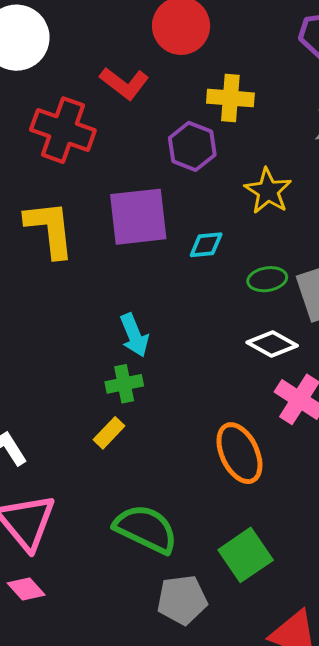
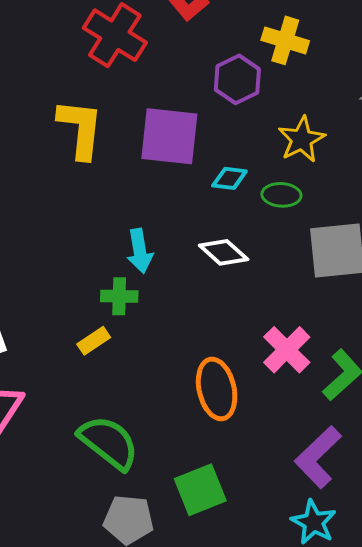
green ellipse: (267, 279) -> (281, 195), moved
white diamond: (272, 344) -> (224, 252), moved

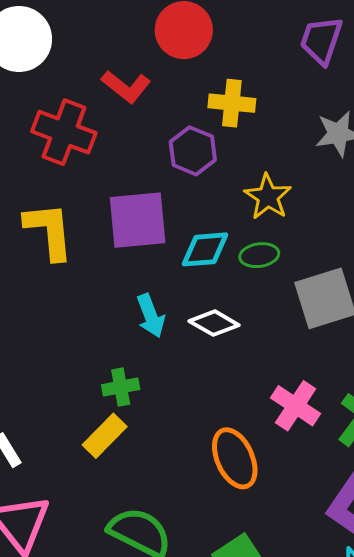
cyan diamond: (229, 178) -> (205, 249), size x1.4
cyan arrow: (140, 251) -> (151, 316), moved
yellow rectangle: (94, 341) -> (105, 436), size x1.4

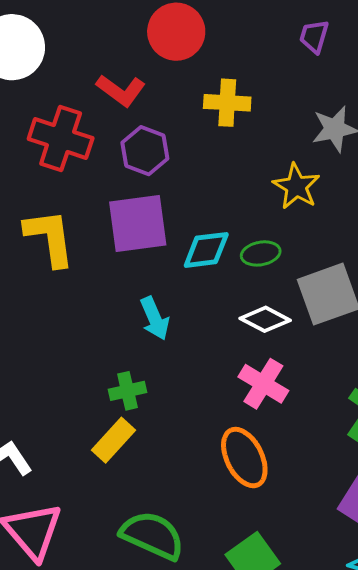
purple trapezoid: (321, 40) -> (314, 36), size x0.7
purple hexagon: (193, 151) -> (145, 151), moved
yellow star: (268, 197) -> (296, 186), moved
white diamond: (214, 323) -> (265, 319), moved
pink cross: (296, 406) -> (263, 384), moved

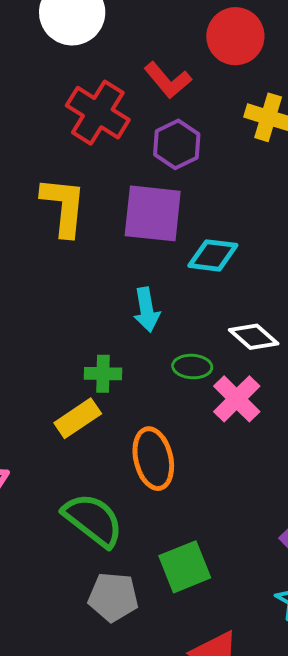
green ellipse: (261, 253) -> (192, 367), moved
orange ellipse: (244, 458) -> (153, 459), moved

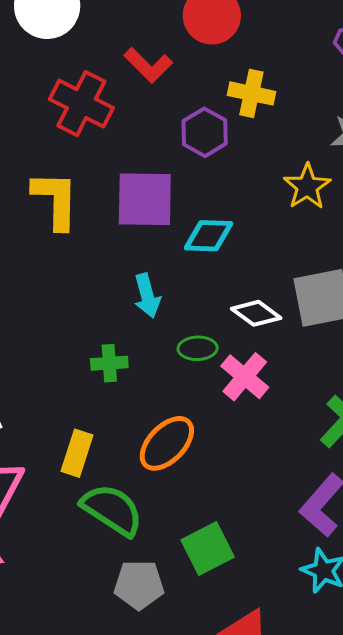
purple hexagon: (177, 144) -> (205, 132), moved
yellow rectangle: (78, 418) -> (77, 453), moved, turned -33
orange ellipse: (153, 459) -> (167, 443), turned 62

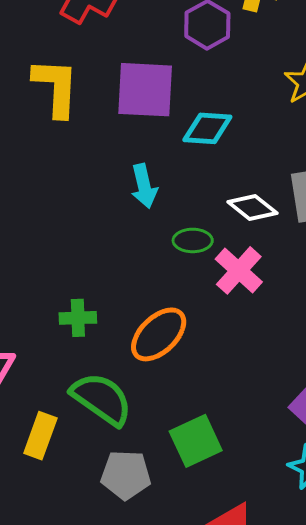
green cross: (109, 363) -> (78, 318), moved
yellow rectangle: (77, 453) -> (40, 436), moved

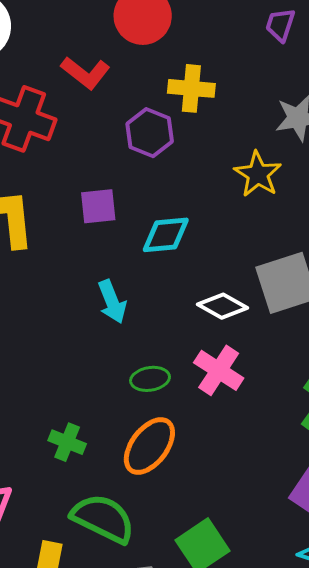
purple square: (145, 90) -> (98, 206), size x0.6
green ellipse: (193, 240) -> (150, 379), moved
green cross: (78, 318) -> (67, 442), turned 33

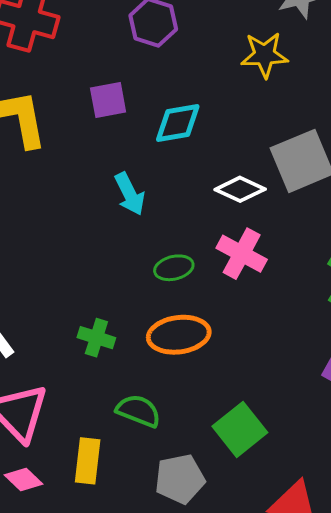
yellow star: (258, 174) -> (264, 55), turned -30
orange ellipse: (149, 446) -> (179, 335), turned 50
green semicircle: (103, 518) -> (138, 411), size x0.7

